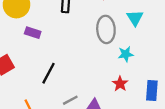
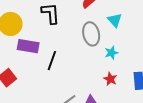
purple rectangle: (33, 33) -> (28, 46), size x1.5
black line: (48, 73) -> (52, 61), moved

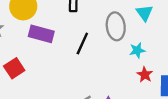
black line: (52, 61) -> (82, 43), moved
red star: (110, 79) -> (145, 75), moved

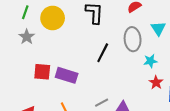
purple rectangle: (41, 34) -> (67, 75), moved
red square: (14, 68) -> (42, 72), turned 36

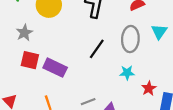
gray star: (27, 37) -> (24, 33), moved
cyan star: (150, 61) -> (127, 73), moved

